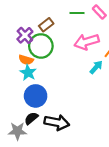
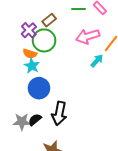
black semicircle: (31, 118) -> (35, 120), moved
black arrow: (57, 122) -> (59, 114), turned 90

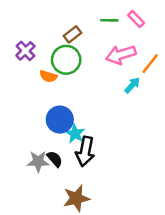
purple cross: (29, 30) -> (25, 51), moved
cyan star: (32, 66) -> (75, 134), moved
black semicircle: (35, 120) -> (55, 159), turned 88

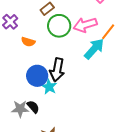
green circle: (66, 60) -> (59, 26), moved
cyan arrow: (132, 85) -> (94, 49), size x1.6
black arrow: (85, 151) -> (57, 70), moved

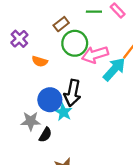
pink arrow: (85, 25) -> (95, 55), moved
black semicircle: (33, 107) -> (45, 135), turned 72
gray star: (20, 109) -> (31, 121), moved

